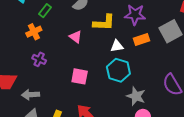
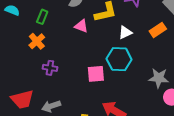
pink triangle: (76, 37) -> (81, 26), moved
orange rectangle: (142, 39) -> (158, 30), moved
cyan hexagon: (118, 70) -> (119, 59), moved

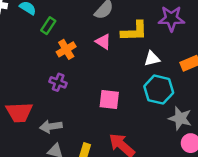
green rectangle: (42, 17) -> (48, 26), moved
orange cross: (37, 41) -> (66, 49), moved
cyan hexagon: (119, 59) -> (159, 90), moved

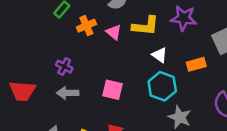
orange cross: (66, 49) -> (86, 26), moved
white triangle: (152, 59) -> (160, 55), turned 42
gray arrow: (51, 126) -> (68, 93), moved

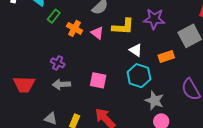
orange cross: (86, 26) -> (75, 28), turned -35

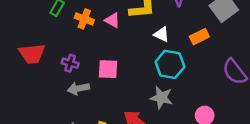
pink square: (98, 80) -> (108, 69), moved
red trapezoid: (24, 84) -> (32, 54), moved
gray star: (154, 101) -> (161, 98), moved

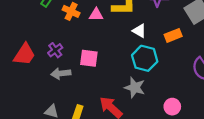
pink triangle: (112, 20) -> (96, 15), turned -32
red trapezoid: (32, 54) -> (24, 54), moved, turned -55
purple cross: (70, 63) -> (55, 50), turned 32

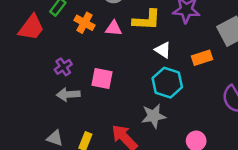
red trapezoid: (24, 54) -> (31, 28), moved
gray star: (135, 88) -> (154, 116), turned -30

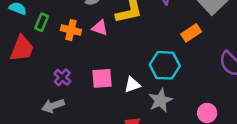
pink triangle: (114, 28) -> (100, 28), turned 30
white triangle: (163, 50) -> (132, 85), moved, turned -36
gray arrow: (68, 94) -> (53, 106), moved

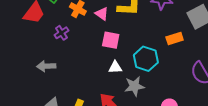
purple cross: (62, 77) -> (61, 33), moved
pink square: (102, 78) -> (111, 40), moved

